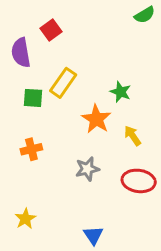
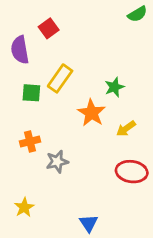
green star: (121, 92) -> (114, 87), turned 30
yellow arrow: (133, 136) -> (126, 129), turned -90
gray star: (87, 169) -> (57, 162), moved

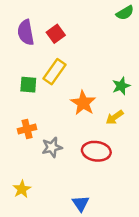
red square: (49, 28) -> (56, 34), moved
purple semicircle: (20, 50) -> (26, 32), moved
green star: (114, 87) -> (121, 86), moved
red ellipse: (132, 172) -> (96, 151), moved

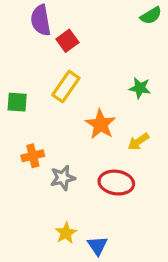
purple semicircle: (26, 32) -> (41, 20), moved
green square: (28, 85) -> (17, 102), moved
green star: (121, 86) -> (140, 88), moved, turned 30
yellow star: (22, 189) -> (66, 233), moved

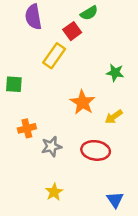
green semicircle: (151, 16) -> (89, 13), moved
red square: (67, 41) -> (72, 31), moved
yellow rectangle: (66, 86) -> (54, 56), moved
blue triangle: (97, 246) -> (115, 200), moved

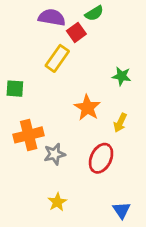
purple semicircle: (33, 17) -> (52, 17), moved, turned 110
yellow arrow: (114, 117) -> (120, 123), turned -30
orange cross: (27, 128) -> (29, 135), size x1.5
red ellipse: (96, 150) -> (101, 158), turned -72

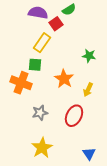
green square: (15, 89) -> (35, 65), moved
orange cross: (29, 135) -> (21, 83), moved, turned 35
yellow star: (57, 202) -> (42, 148), size x1.5

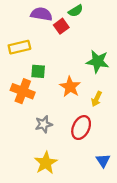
yellow rectangle: (42, 43) -> (19, 47), moved, turned 42
green star: (89, 56) -> (98, 61), size x1.5
blue triangle: (89, 154) -> (103, 161), moved

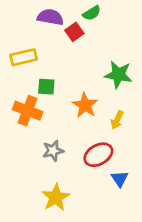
red ellipse: (81, 128) -> (98, 155), turned 35
blue triangle: (103, 161) -> (120, 179), moved

